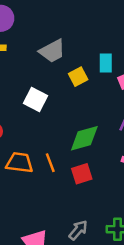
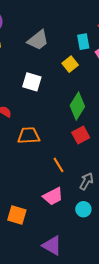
yellow square: (78, 77) -> (70, 64), moved
green diamond: (84, 138) -> (77, 106), turned -32
orange line: (50, 163) -> (58, 165), moved

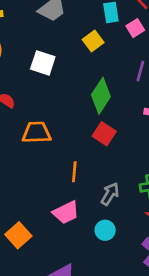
red square: (81, 135) -> (104, 134), turned -30
orange line: (58, 165) -> (74, 172), turned 35
orange square: (17, 215) -> (18, 235), turned 30

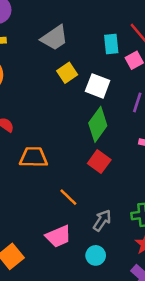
yellow square: (93, 41) -> (67, 73), moved
white square: (43, 63) -> (98, 86), moved
orange line: (74, 172) -> (68, 197), turned -54

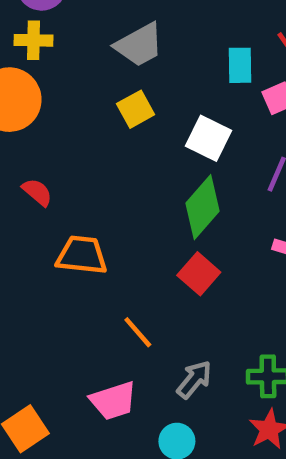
yellow square: (67, 73) -> (136, 109), moved

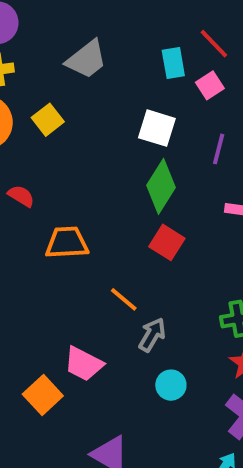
yellow square: (136, 109) -> (48, 120), moved
gray arrow: (194, 379) -> (152, 335), moved
pink trapezoid: (113, 401) -> (84, 364), moved, turned 54

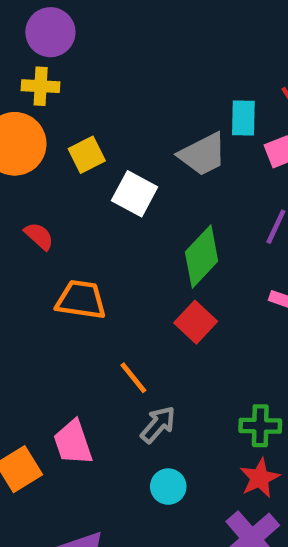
gray trapezoid: (87, 59) -> (203, 154), moved
white square: (157, 128) -> (135, 194), moved
pink trapezoid: (84, 364) -> (73, 443), turned 33

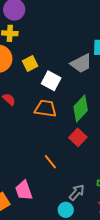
orange trapezoid: (81, 300) -> (46, 108), moved
gray arrow: (158, 425) -> (77, 192), moved

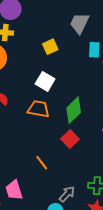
gray trapezoid: (81, 63) -> (80, 23), moved, turned 140
yellow square: (30, 64) -> (50, 47), moved

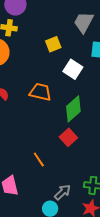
white square: (45, 81) -> (73, 69), moved
orange trapezoid: (39, 109) -> (40, 92), moved

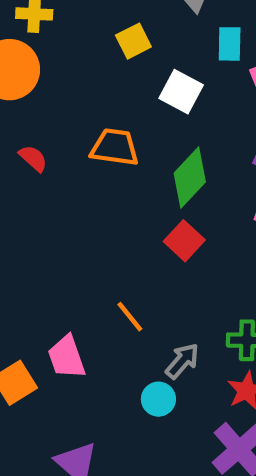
orange line: (39, 160) -> (130, 317), moved

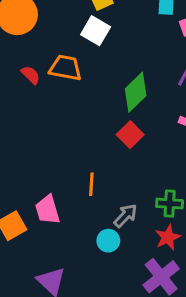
white square: (181, 92) -> (96, 31), moved
orange trapezoid: (115, 147) -> (65, 68), moved
orange line: (130, 317) -> (91, 184), turned 40

